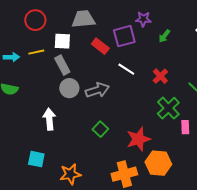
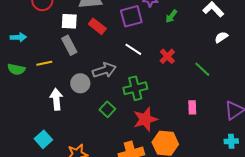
red rectangle: (100, 46) -> (97, 26), moved
yellow line: (36, 52) -> (44, 63), moved
gray circle: (69, 88) -> (80, 83), moved
green cross: (168, 108) -> (135, 88), moved, turned 30
cyan square: (36, 159) -> (43, 139), turned 36

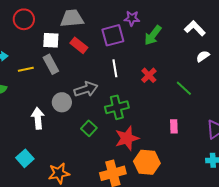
green arrow: (171, 16) -> (153, 35), size x1.5
white line: (133, 49) -> (115, 68), turned 48
yellow line: (44, 63) -> (26, 69), moved

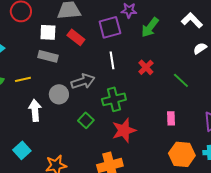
gray rectangle: (51, 64) -> (48, 56), turned -48
yellow line: (26, 69) -> (23, 79), moved
orange hexagon: (147, 162) -> (182, 154), moved

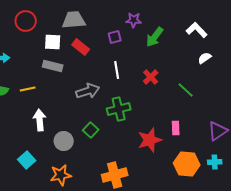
purple square: (110, 27) -> (115, 37), size x0.6
gray circle: (59, 94) -> (64, 141), moved
red star: (124, 130) -> (150, 140), moved

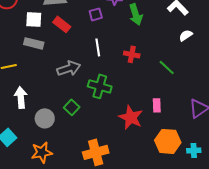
green arrow: (155, 37) -> (136, 14), turned -55
red cross: (151, 77) -> (132, 54), turned -35
green cross: (119, 109) -> (100, 86), turned 30
red star: (150, 140) -> (131, 117), turned -30
cyan cross: (215, 162) -> (194, 150), moved

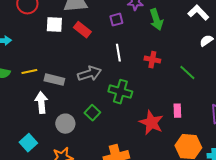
gray rectangle: (34, 43) -> (54, 80), moved

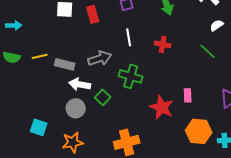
red rectangle: (82, 30) -> (93, 14), turned 36
green line: (187, 73) -> (208, 51), moved
white arrow: (41, 103) -> (80, 84), moved, turned -75
cyan square: (28, 143) -> (39, 127), turned -30

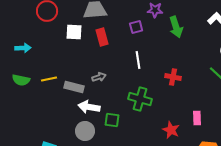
red cross: (163, 44) -> (173, 77), moved
gray arrow: (100, 58) -> (99, 77), moved, size x0.6
green square: (103, 97) -> (112, 120), turned -35
red star: (162, 107) -> (171, 130), size x0.7

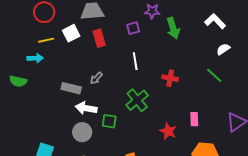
white square: (74, 32) -> (71, 33), turned -30
cyan arrow: (23, 48) -> (35, 58), moved
gray arrow: (99, 77) -> (96, 78), turned 152
yellow line: (49, 79) -> (46, 40), moved
green cross: (140, 99) -> (137, 100), turned 35

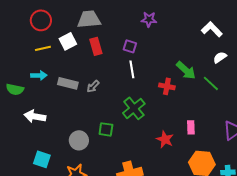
purple square: (133, 28) -> (130, 46), moved, turned 32
green arrow: (173, 28) -> (186, 70), moved, turned -30
cyan arrow: (35, 58) -> (39, 75), moved
gray rectangle: (71, 88) -> (68, 83), moved
white arrow: (86, 108) -> (35, 116), moved

